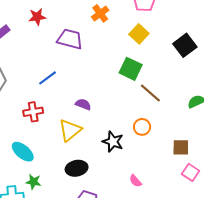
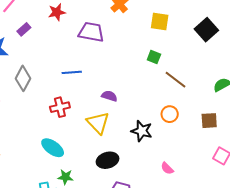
yellow square: (139, 34) -> (160, 22), turned -30
green square: (131, 69) -> (154, 57), size x0.6
blue line: (48, 78) -> (72, 72), turned 36
yellow triangle: (70, 130) -> (98, 123), turned -30
brown square: (181, 147) -> (209, 121), moved

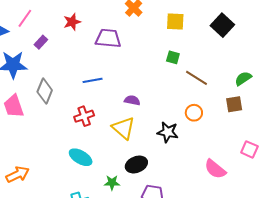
brown square: (209, 121) -> (234, 104), moved
pink semicircle: (167, 168) -> (215, 169), moved, size x1.6
green star: (65, 177) -> (112, 183), moved

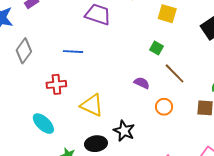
purple semicircle: (132, 100) -> (142, 83), moved
yellow triangle: (123, 128) -> (92, 105), turned -30
black star: (168, 132) -> (124, 131), moved

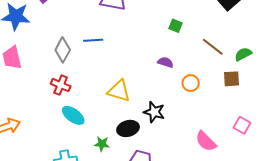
gray diamond: (24, 51) -> (63, 50), moved
brown line: (175, 73) -> (213, 47), moved
red cross: (56, 84) -> (61, 85), moved, turned 36

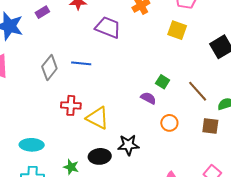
green square: (176, 26) -> (163, 82), moved
red cross: (61, 85) -> (71, 105), moved, turned -30
black star: (154, 112) -> (128, 145), turned -30
cyan ellipse: (73, 115) -> (32, 145), moved, turned -45

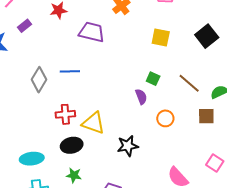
yellow square: (177, 30) -> (161, 37), moved
purple semicircle: (148, 98) -> (141, 97), turned 49
black ellipse: (100, 156) -> (72, 145), moved

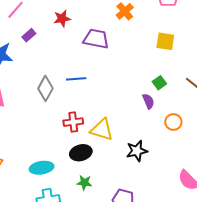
green square: (153, 79) -> (159, 83), turned 32

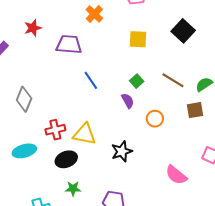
blue line: (76, 79) -> (91, 80), moved, turned 66
cyan ellipse: (42, 168) -> (24, 151), moved

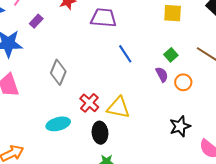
orange circle: (155, 119) -> (183, 82), moved
red cross: (55, 130) -> (89, 103), turned -36
black star: (122, 151) -> (180, 126), moved
black ellipse: (66, 159) -> (100, 133), turned -75

